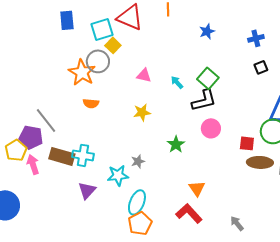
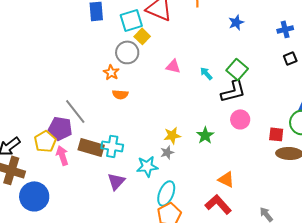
orange star: (82, 72) -> (111, 72), moved, size x0.6
yellow star: (142, 112) -> (172, 135), moved
orange triangle: (197, 188) -> (226, 179), turned -30

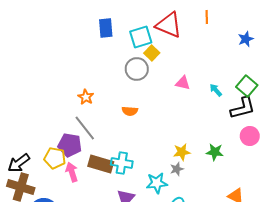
orange star: (111, 72) -> (86, 97), moved
green star: (205, 135) -> (215, 152), turned -30
yellow pentagon: (45, 141) -> (55, 158), turned -30

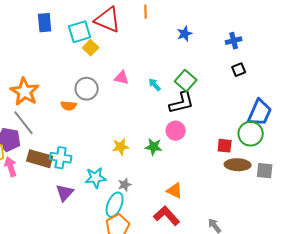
gray circle: (137, 69) -> (87, 89), moved
orange star: (86, 97) -> (25, 92), size x1.8
pink circle: (250, 136) -> (176, 131), moved
gray star: (177, 169) -> (125, 185), moved

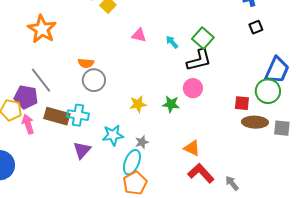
gray circle: (87, 89) -> (94, 80), moved
orange star: (25, 92) -> (42, 29), moved
red L-shape: (167, 216) -> (201, 173), moved

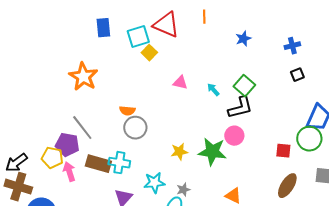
green star: (171, 104) -> (212, 152), size x1.6
brown ellipse: (255, 122) -> (287, 186), moved, turned -60

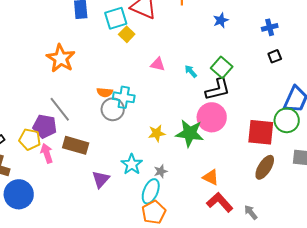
pink circle: (234, 136) -> (212, 117), size x1.5
red square: (283, 151) -> (261, 132), size x1.8
cyan cross: (119, 163) -> (124, 97), moved
cyan star: (154, 183) -> (132, 164), turned -30

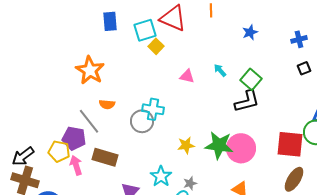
cyan arrow: (191, 71) -> (220, 70), moved
orange semicircle: (105, 92) -> (107, 104), moved
pink circle: (212, 117) -> (241, 148), moved

